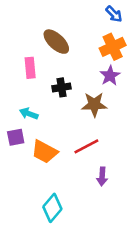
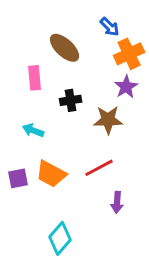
blue arrow: (114, 14) -> (110, 27), moved
purple square: (16, 137) -> (18, 178), moved

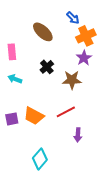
pink rectangle: (35, 78) -> (12, 52), moved
black cross: (71, 100) -> (47, 67), turned -32
cyan arrow: (33, 130) -> (15, 79), moved

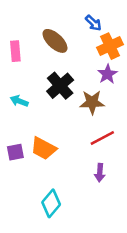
pink rectangle: (12, 52) -> (15, 51), moved
black cross: (47, 67) -> (60, 86), size x1.5
red line: (66, 112) -> (102, 138), moved

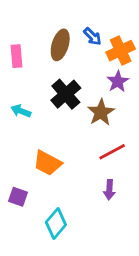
blue arrow: (93, 23) -> (92, 36), moved
brown ellipse: (55, 41) -> (60, 45), turned 64
brown star: (92, 102) -> (101, 112), turned -30
purple square: (15, 152) -> (18, 197), moved, turned 30

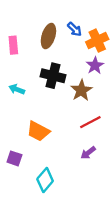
black cross: (66, 94) -> (53, 76), turned -35
purple arrow: (109, 190) -> (88, 153), turned 49

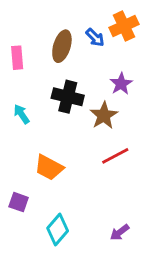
orange cross: (97, 41) -> (124, 26), moved
cyan arrow: (17, 89) -> (21, 114), turned 35
purple arrow: (88, 153) -> (120, 232), moved

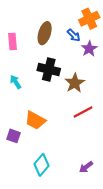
blue arrow: (95, 38) -> (74, 35), moved
purple star: (121, 84) -> (89, 49), moved
purple square: (19, 202) -> (13, 136), moved

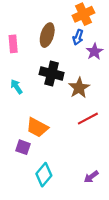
orange cross: (89, 19) -> (83, 14), moved
blue arrow: (74, 35) -> (78, 37), turned 64
purple square: (13, 136) -> (23, 147), moved

